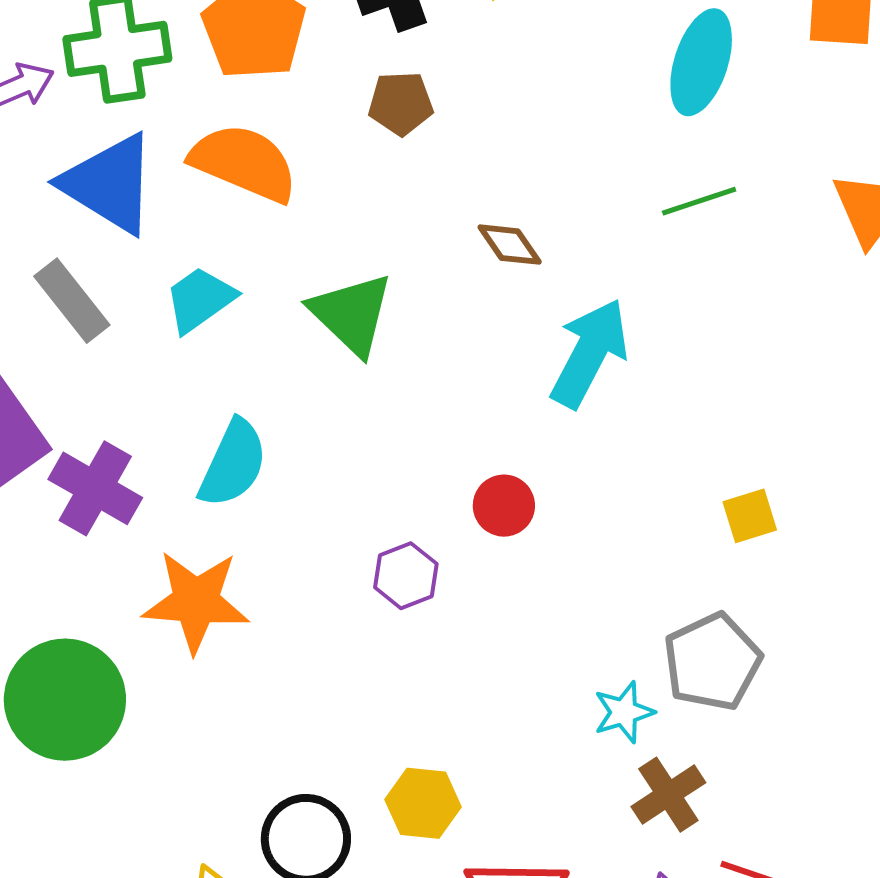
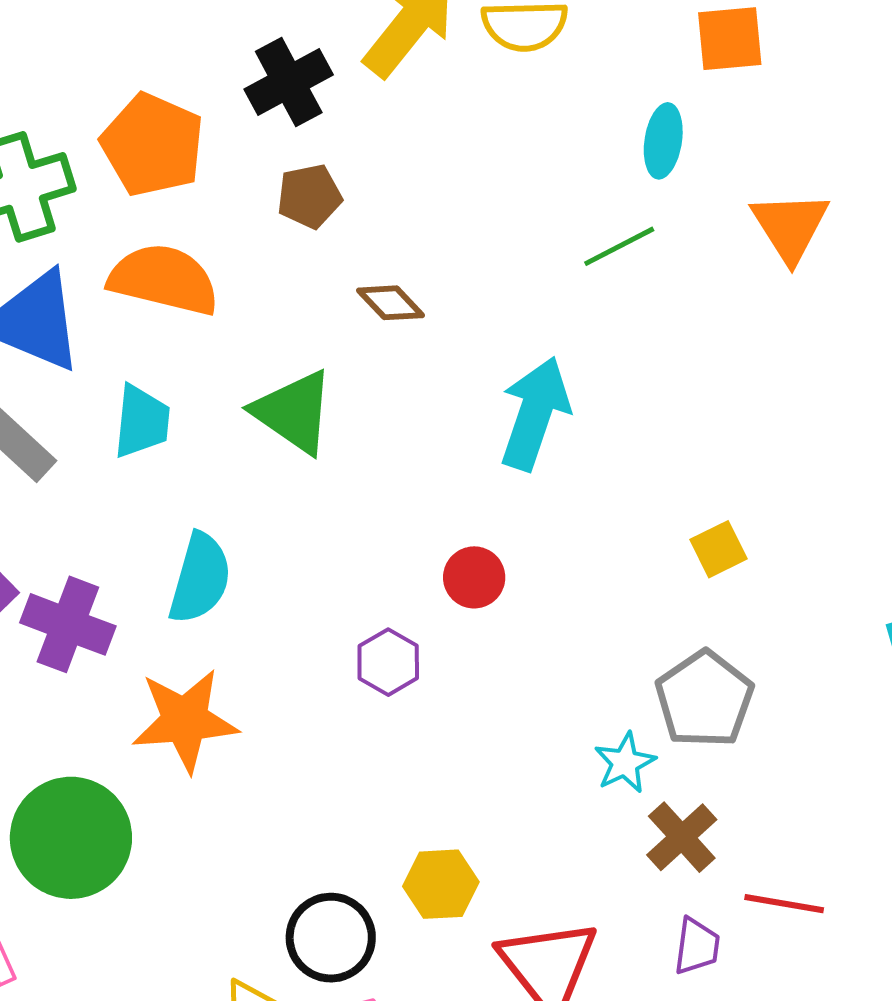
cyan ellipse: (701, 62) -> (663, 141), moved, size x0.7
brown diamond: (510, 245) -> (391, 303), moved
cyan trapezoid: (200, 299) -> (142, 421), turned 140

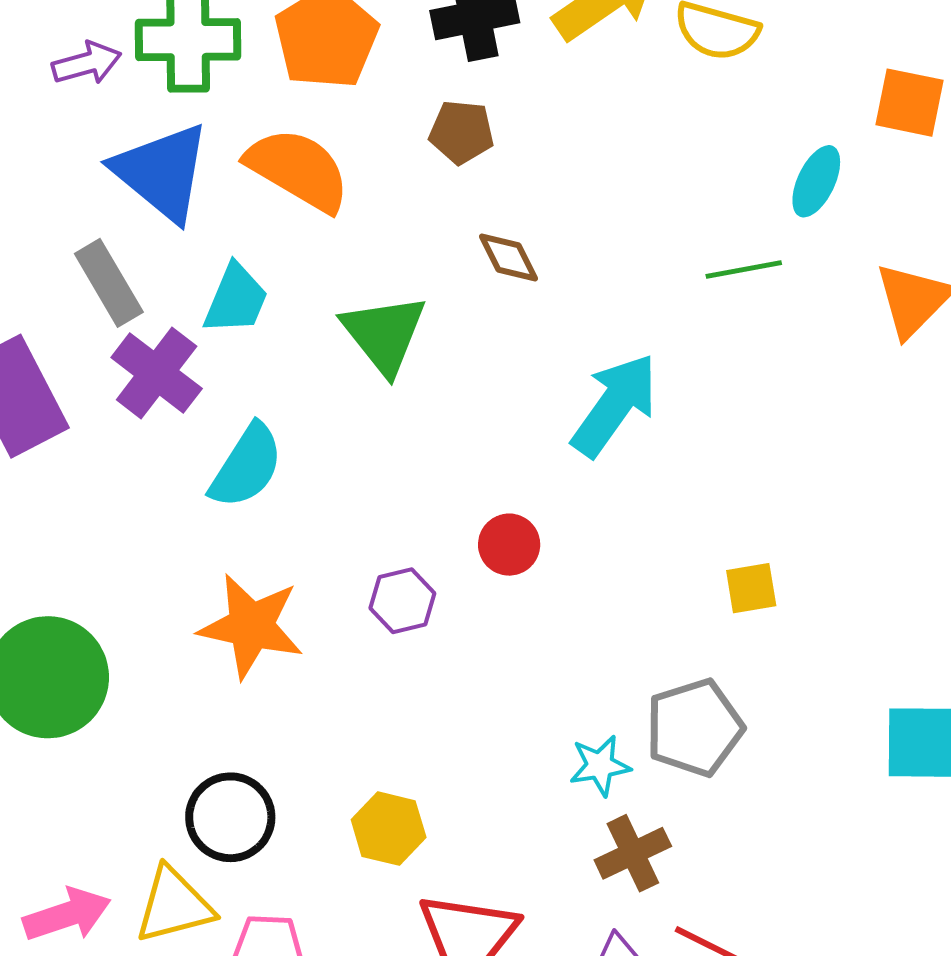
purple cross: (68, 624) -> (157, 373), moved
orange star: (185, 720) -> (251, 626), moved
black circle: (331, 938) -> (230, 817), moved

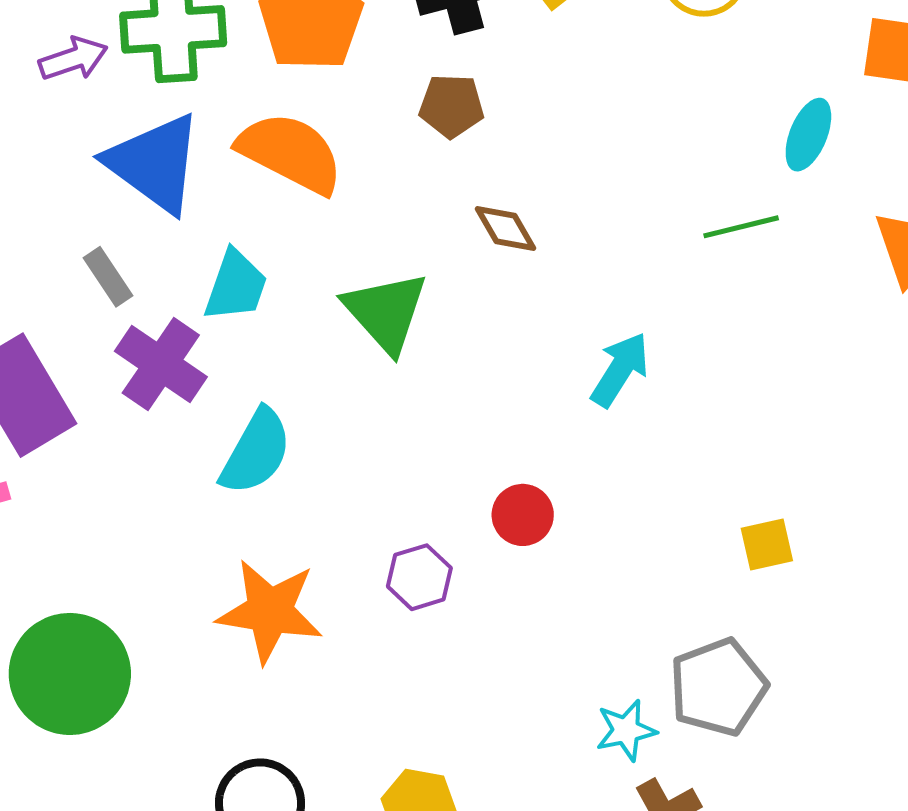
gray rectangle: (109, 283) -> (108, 277), size x0.7
cyan arrow: (615, 405) -> (620, 370), size x0.7

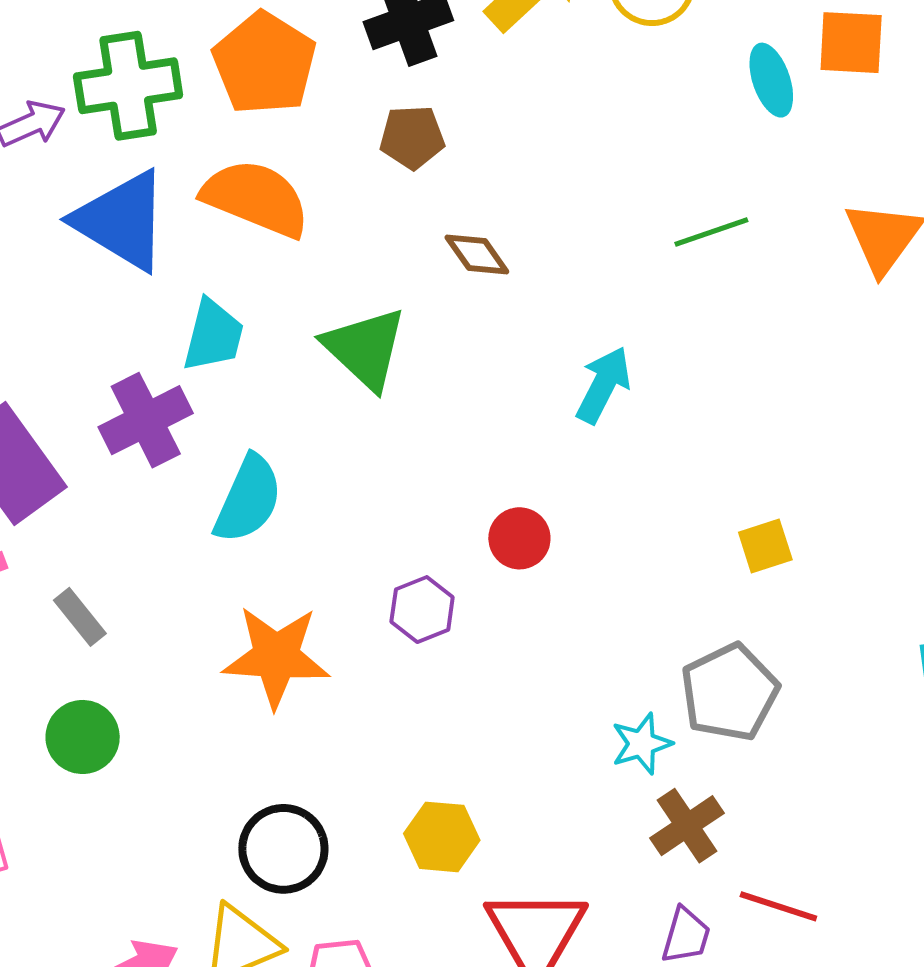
cyan ellipse: (808, 135) -> (771, 80), moved, turned -36
gray rectangle: (108, 277) -> (80, 617), moved
purple cross: (161, 364) -> (146, 420), turned 34
green circle: (70, 674) -> (83, 737), size x0.6

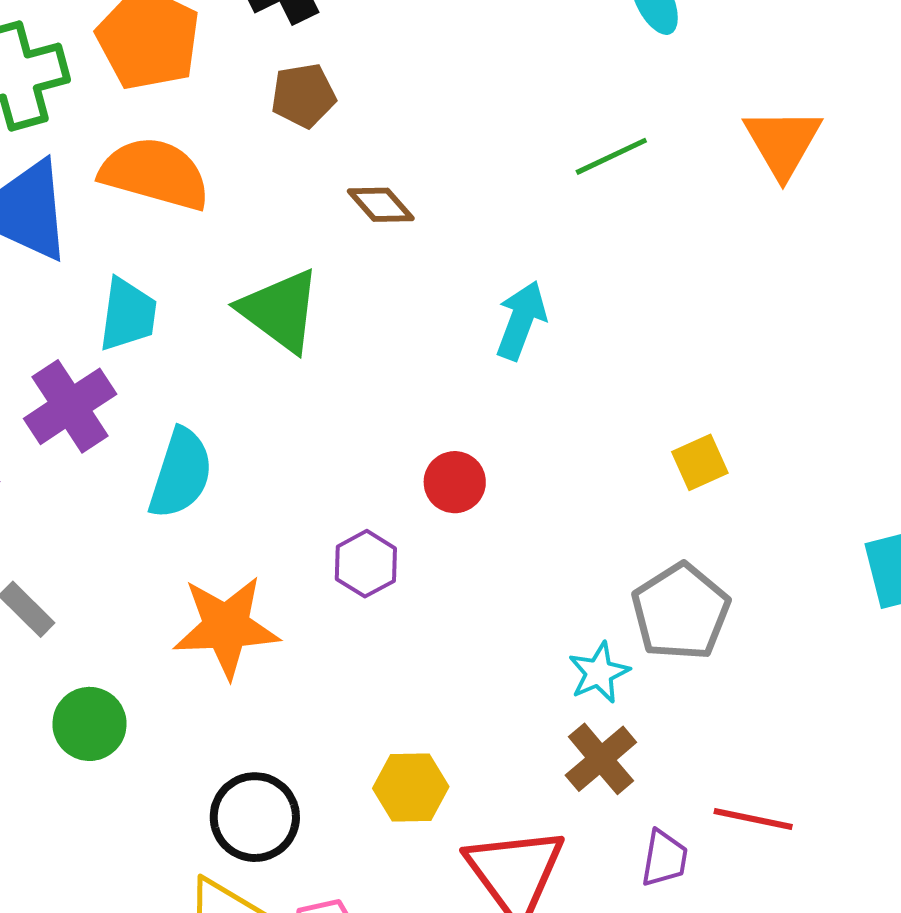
green circle: (83, 737) -> (89, 724), moved
brown cross: (687, 826) -> (601, 759), moved

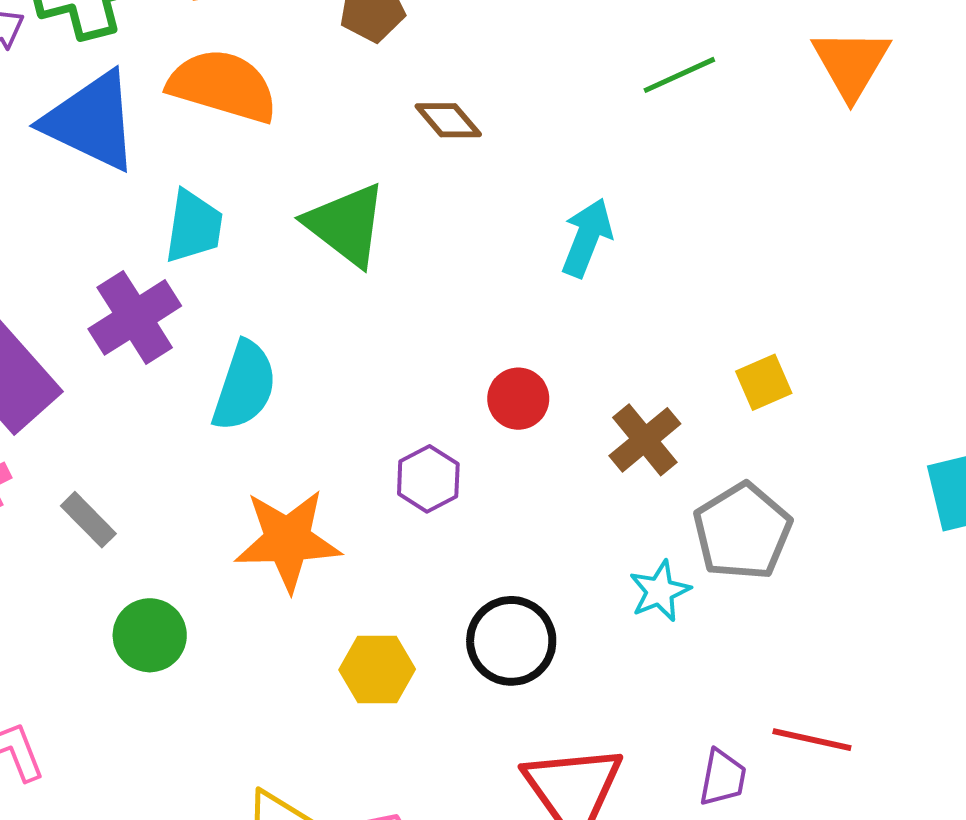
brown cross: (601, 759) -> (645, 440), moved
yellow hexagon: (411, 788) -> (377, 670), moved
black circle: (255, 817) -> (511, 641), moved

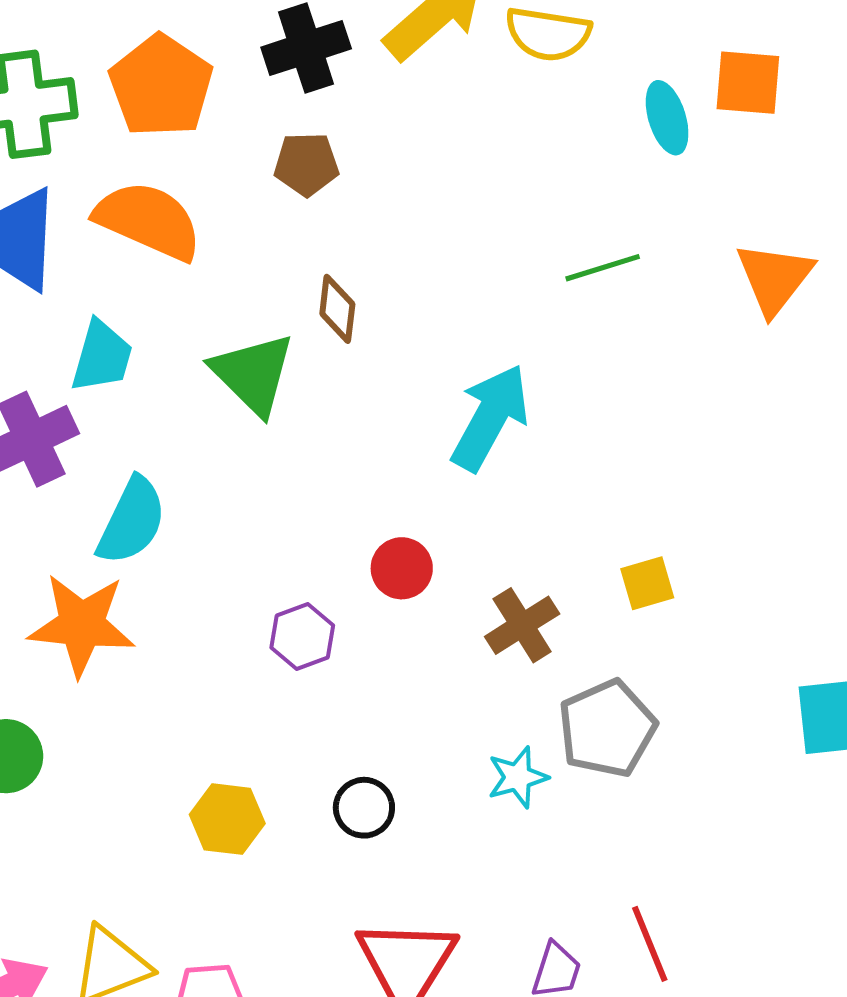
brown diamond: (448, 120) -> (337, 309), moved, turned 40
cyan arrow: (587, 238) -> (490, 417), size x1.4
orange star: (288, 540) -> (82, 625), moved
black circle: (511, 641) -> (364, 808), size x0.7
red line: (812, 740) -> (650, 944), turned 48

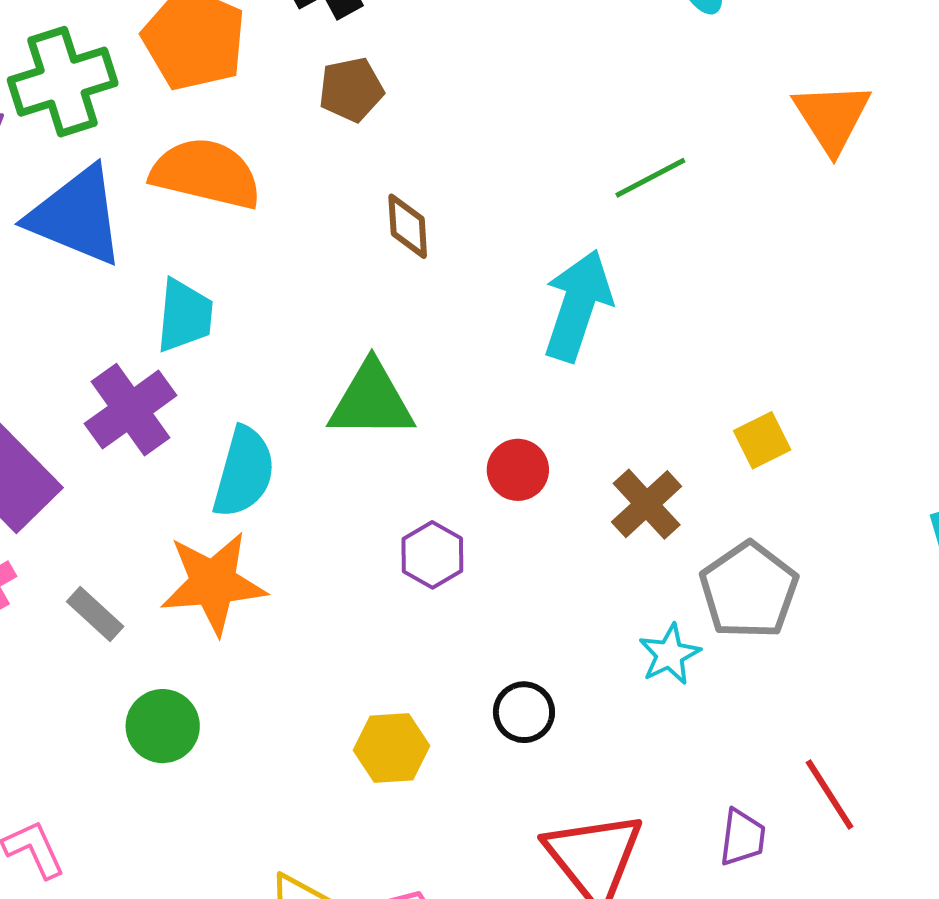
green line: (603, 268) -> (650, 178), moved
green triangle: (253, 374) -> (371, 401), moved, turned -34

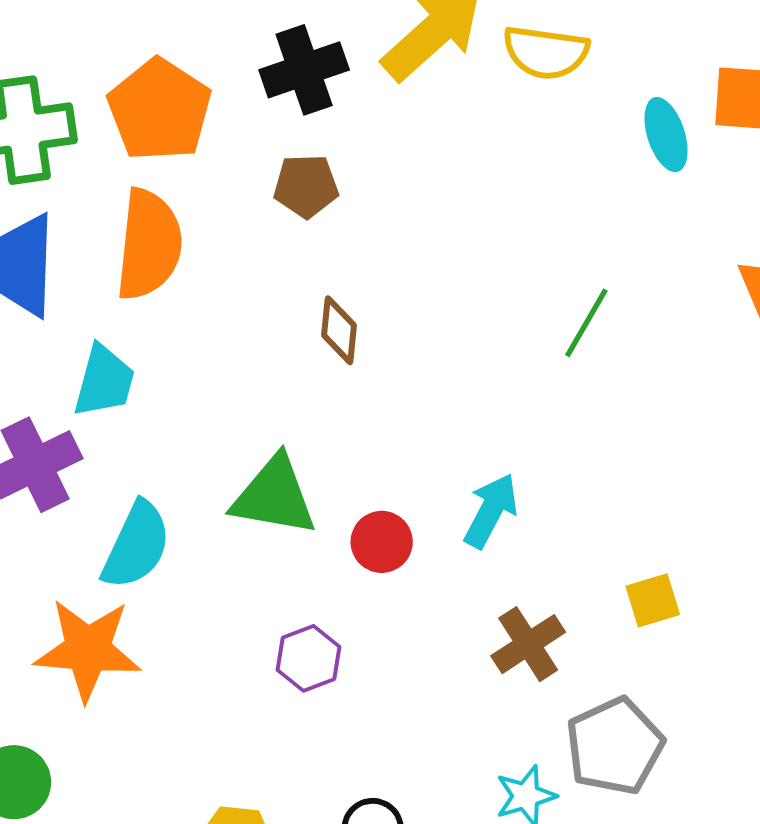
orange semicircle: (206, 173) -> (149, 245), turned 73
green line: (650, 178) -> (586, 323), turned -42
cyan arrow: (578, 305) -> (491, 511), moved, size x0.7
red circle: (518, 470) -> (382, 542), moved

